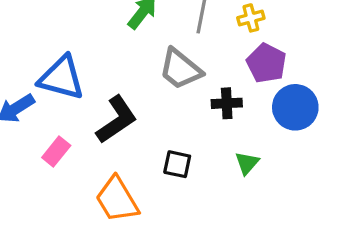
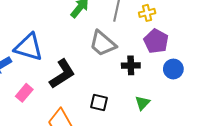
blue circle: (295, 107) -> (173, 69), size x0.7

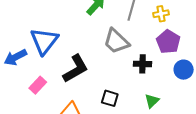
blue triangle: (29, 47) -> (44, 41), turned 48

